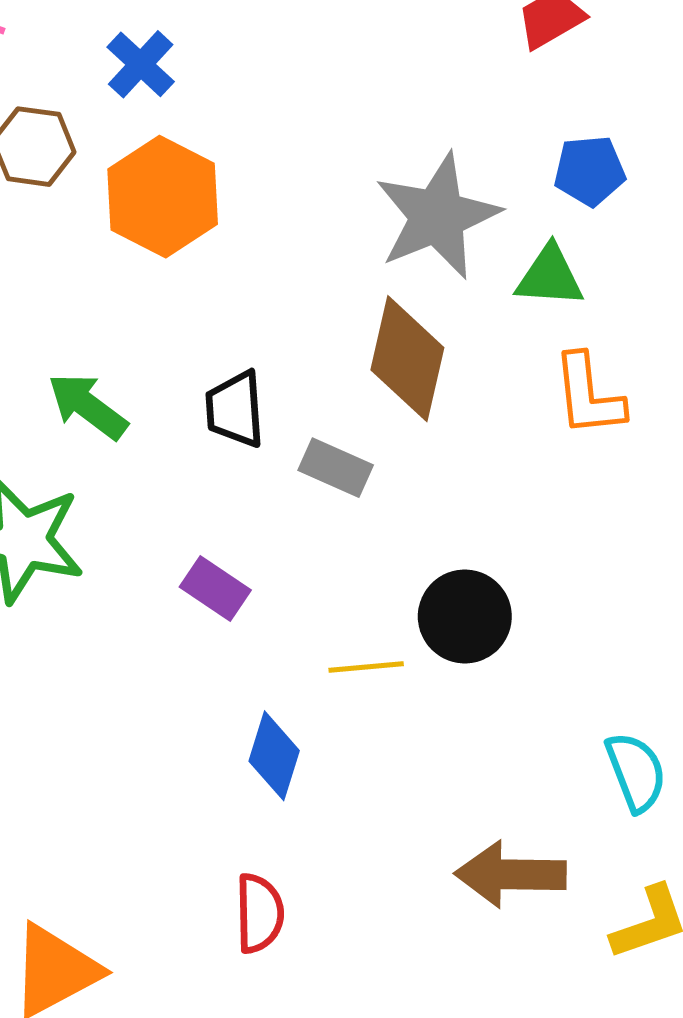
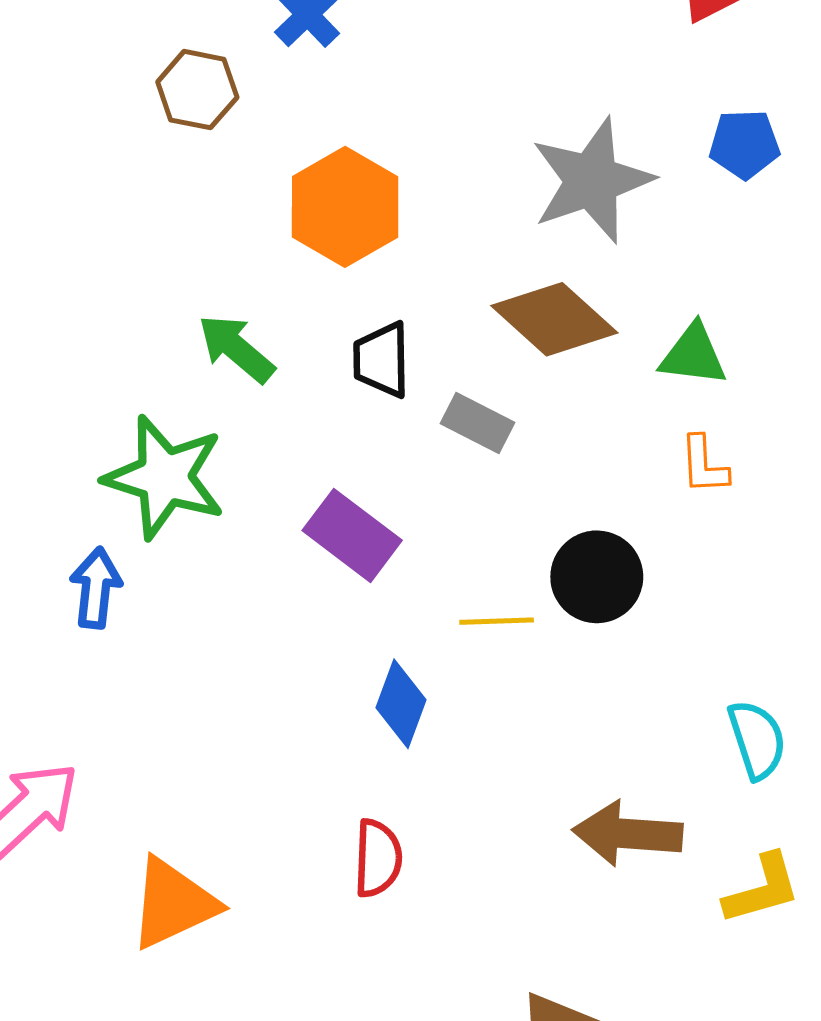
orange hexagon: (163, 197) -> (345, 207), moved
green triangle: (550, 276) -> (693, 355), moved
brown diamond: (407, 359) -> (554, 319), turned -64
orange L-shape: (588, 395) -> (704, 465), moved, size x0.7
purple rectangle: (215, 588) -> (352, 535), size x1.4

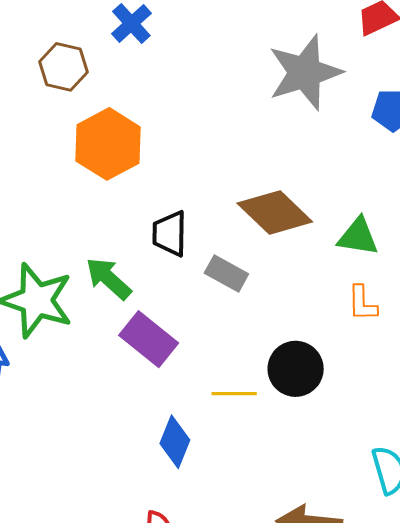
gray star: (592, 181) -> (305, 73), moved
orange hexagon: (345, 207) -> (108, 144), moved
green arrow: (236, 349) -> (109, 279), moved

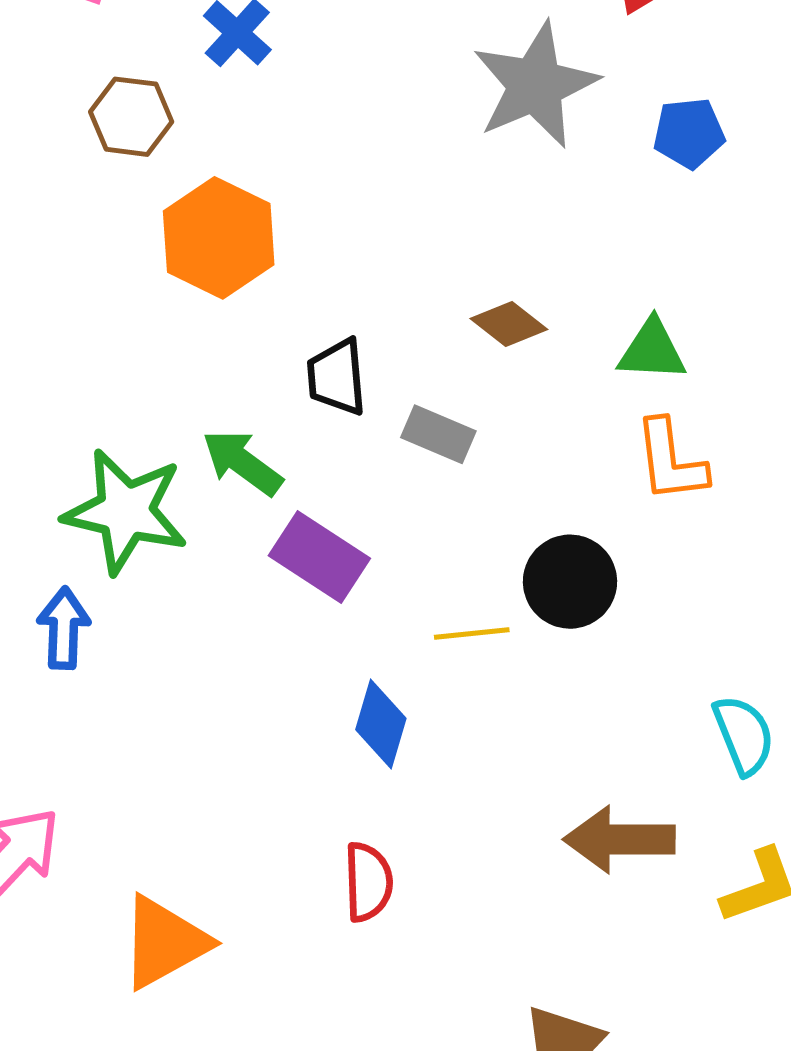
brown diamond: (275, 212) -> (509, 324), size x0.6
orange L-shape: (362, 303) -> (671, 461), size x1.4

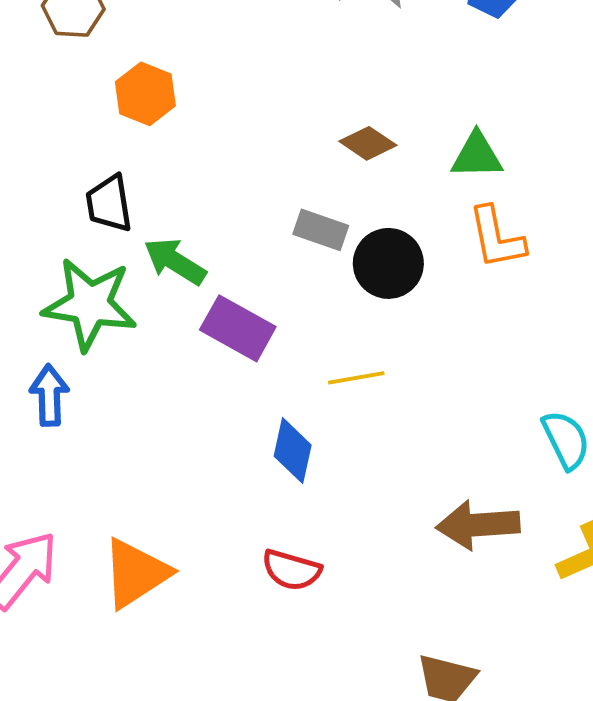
orange hexagon: (219, 238) -> (145, 94), size x0.7
black trapezoid: (337, 377) -> (109, 204), moved
black circle: (570, 582) -> (388, 263), moved
red semicircle: (368, 882) -> (292, 570), turned 112
orange triangle: (164, 942) -> (136, 573), moved

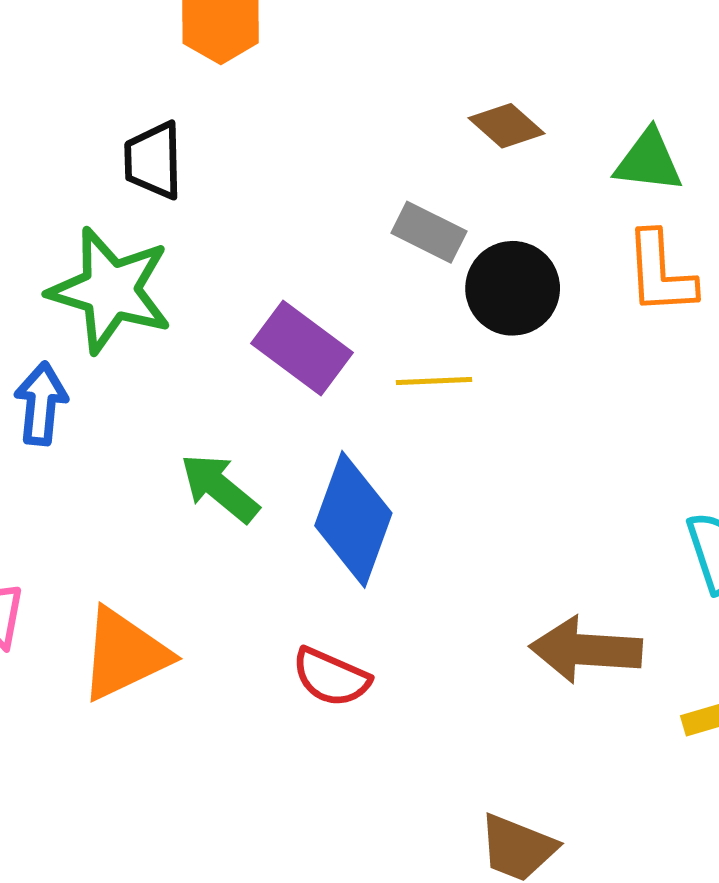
green arrow: (175, 261) -> (220, 488), moved
yellow line: (356, 378) -> (434, 381), moved
blue diamond: (293, 451) -> (353, 519), size x1.5

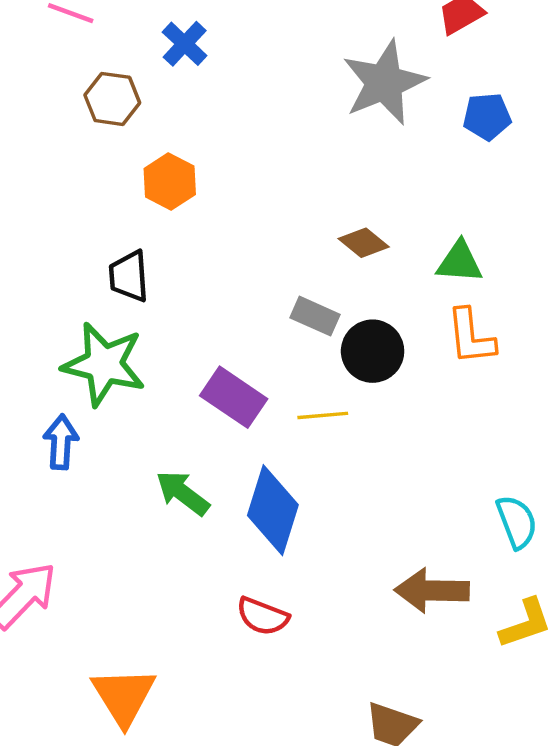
orange triangle: (124, 654) -> (124, 696), moved, turned -34

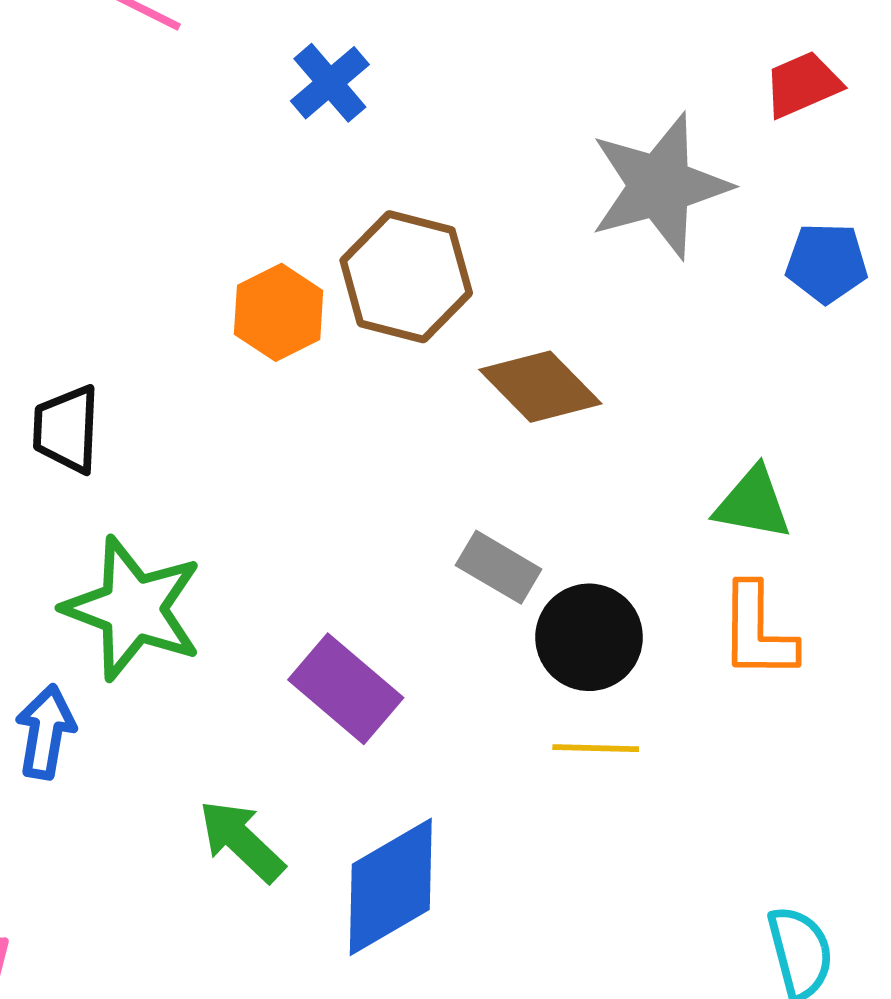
brown hexagon: (112, 99) -> (406, 277), moved, size x1.4
brown diamond: (364, 243) -> (540, 387), moved, size x1.4
black trapezoid: (129, 276) -> (66, 429), moved
yellow line: (323, 415) -> (596, 748), moved
blue diamond: (273, 510) -> (391, 887), turned 36

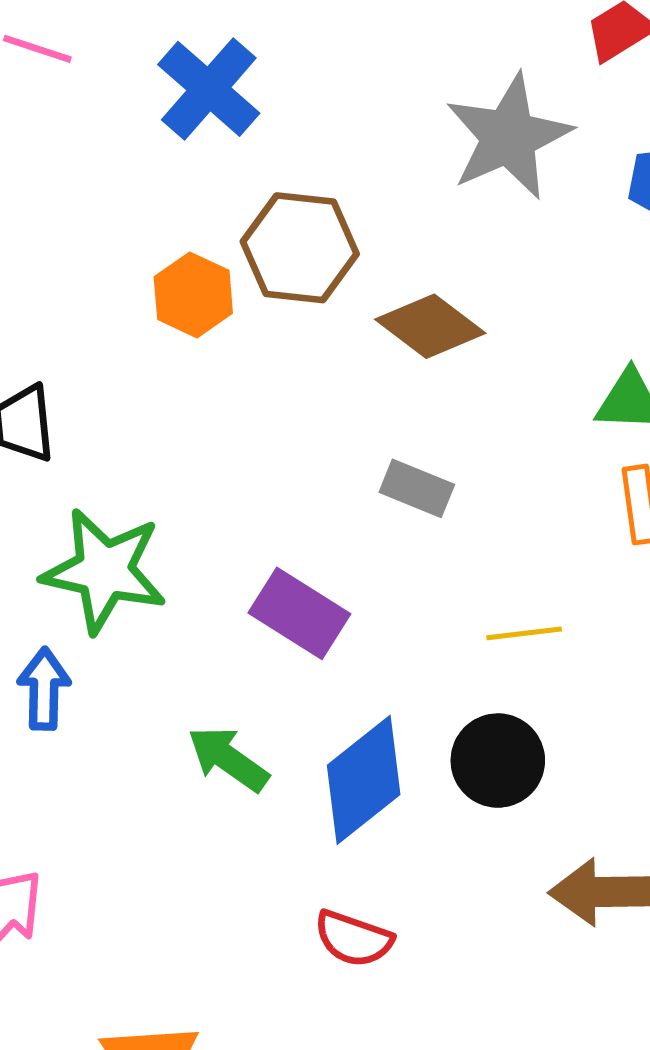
blue cross: (330, 83) -> (209, 89), size x1.5
black circle: (589, 637) -> (498, 761), moved

